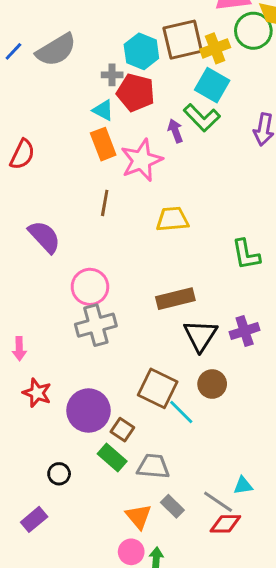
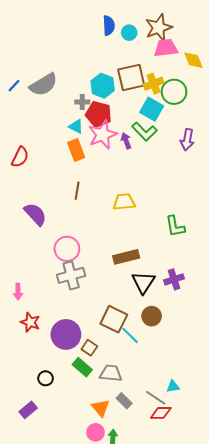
green circle: (253, 31) -> (174, 92), moved
pink star: (141, 160) -> (103, 135), moved

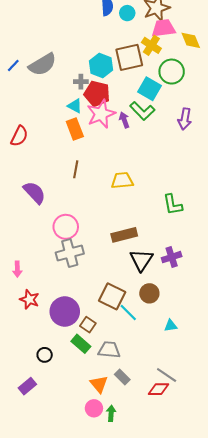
yellow cross: (154, 84) -> (151, 45), moved, turned -36
cyan triangle: (173, 386) -> (171, 326), moved
gray line: (156, 398) -> (167, 375), moved

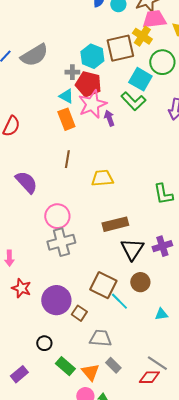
purple arrow: (124, 120) -> (109, 118), moved
yellow trapezoid: (122, 180) -> (102, 178), moved
green rectangle: (81, 344) -> (65, 366), moved
black circle: (45, 355) -> (44, 343), moved

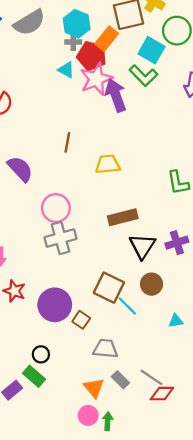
cyan hexagon: (92, 56) -> (77, 24), moved
purple arrow: (109, 118) -> (116, 95), size x1.8
orange rectangle: (66, 119) -> (107, 39), moved, turned 60
gray line: (157, 363) -> (152, 377), moved
green rectangle: (65, 366) -> (34, 376), moved

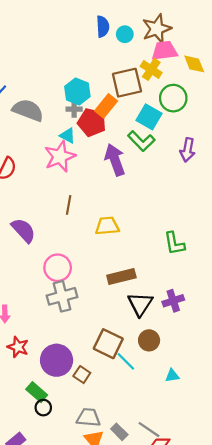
gray semicircle: (29, 23) -> (28, 110), moved, turned -128
pink star: (96, 79) -> (60, 156), moved
gray trapezoid: (105, 349) -> (88, 417), moved
green rectangle: (34, 376) -> (37, 392), moved

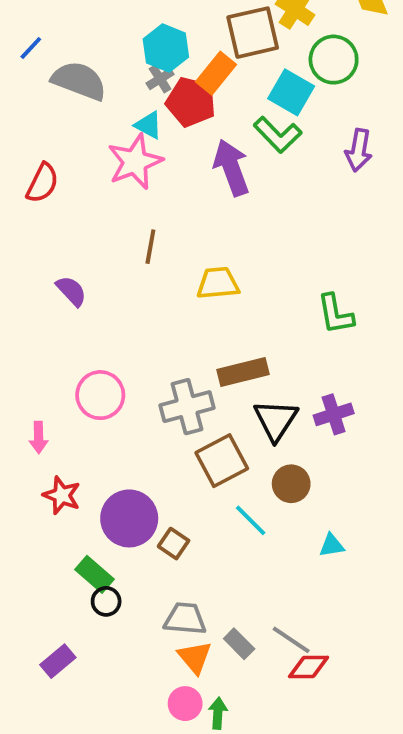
gray cross: (74, 109) -> (160, 79), turned -32
purple semicircle: (23, 230) -> (71, 291), size x0.7
pink circle: (58, 268) -> (100, 395), moved
gray cross: (62, 296) -> (187, 407), moved
brown square: (108, 344) -> (222, 461), moved, turned 36

